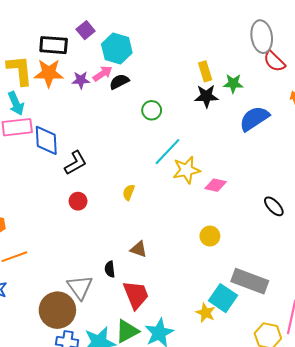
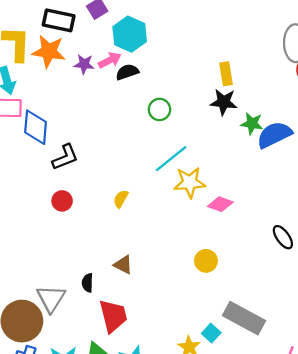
green star: (233, 84) -> (252, 124), moved
cyan square: (223, 298) -> (211, 333), size x0.6

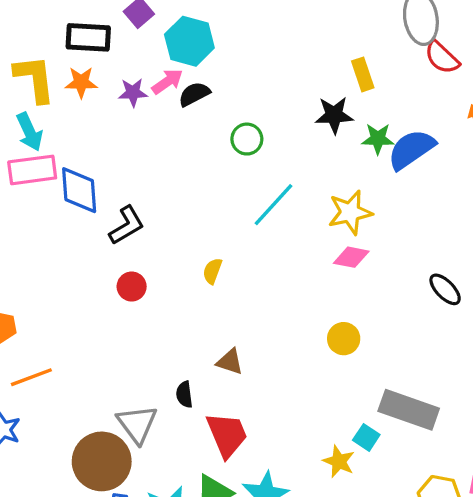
orange star: (49, 51) -> (81, 82), size x0.7
yellow rectangle: (226, 74) -> (363, 74), moved
yellow star: (190, 182) -> (350, 212), moved

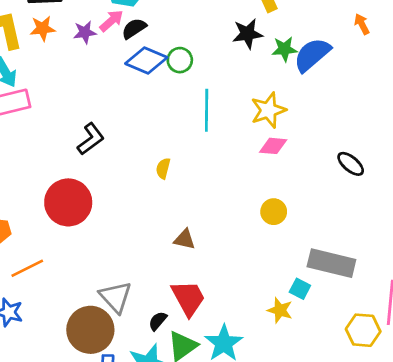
blue diamond: (79, 190) -> (146, 60), moved, turned -57
cyan line: (274, 205) -> (207, 110), turned -36
red circle: (132, 287) -> (68, 202), moved, size x2.0
black semicircle: (184, 394) -> (158, 321), moved, turned 54

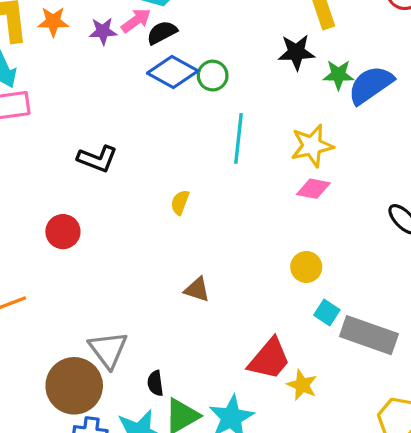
black L-shape: (91, 139) -> (97, 159), turned 52
red circle: (68, 202) -> (63, 232), size x0.6
cyan square: (300, 289) -> (327, 313), moved
red trapezoid: (188, 298) -> (269, 359), moved, turned 63
black semicircle: (158, 321) -> (155, 383), turned -54

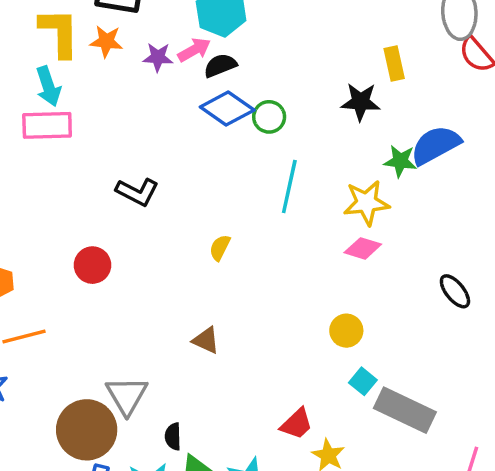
green star: (338, 75) -> (400, 161), moved
brown triangle: (197, 290) -> (206, 340), moved
red trapezoid: (269, 359) -> (297, 424), size x0.7

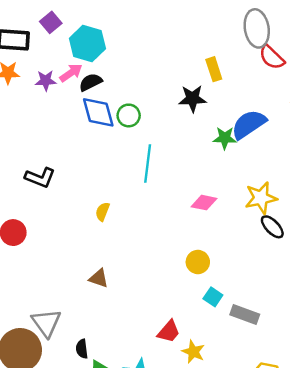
blue diamond: (227, 109) -> (98, 112), turned 45
yellow star: (366, 203) -> (261, 198), moved
gray rectangle: (405, 410) -> (245, 314), size x0.7

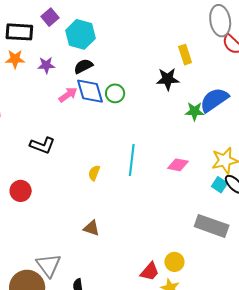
pink arrow: (71, 73) -> (68, 95), moved
cyan line: (148, 164) -> (132, 160), moved
yellow circle: (198, 262) -> (174, 262), moved
cyan square: (213, 297) -> (219, 185), moved
gray rectangle: (245, 314) -> (212, 226), moved, size x1.4

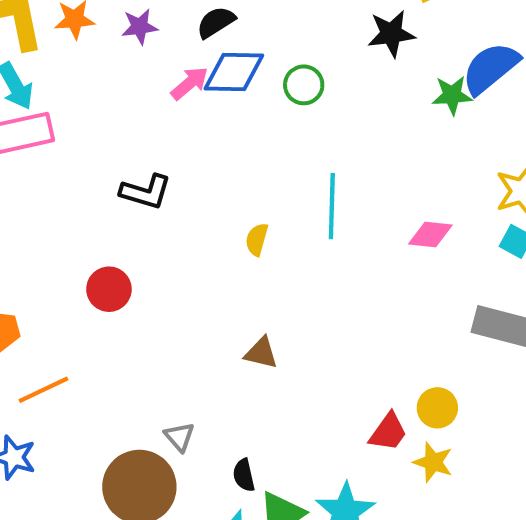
blue diamond: (90, 91) -> (234, 72), turned -68
green circle: (115, 93) -> (304, 85), moved
pink diamond: (178, 165) -> (430, 234), moved
gray triangle: (49, 265) -> (179, 437), size x0.6

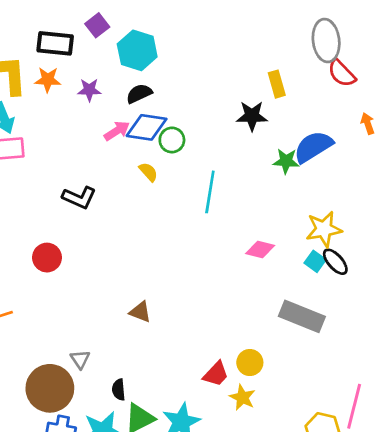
green circle: (304, 85) -> (172, 140), moved
cyan line: (332, 206) -> (210, 192), moved
yellow semicircle: (257, 239) -> (148, 172), moved, turned 115

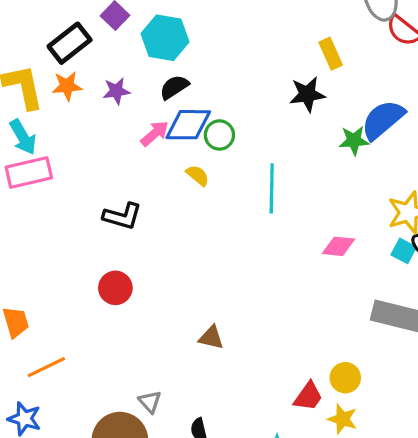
black rectangle: (55, 43) -> (70, 43), turned -36
red circle: (47, 258) -> (115, 288), moved

